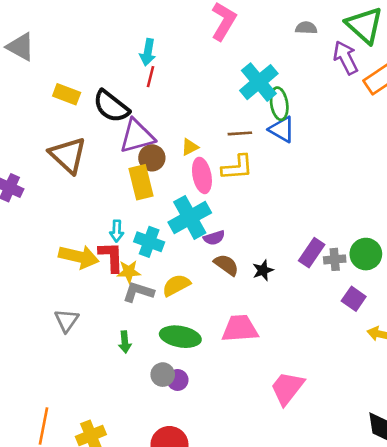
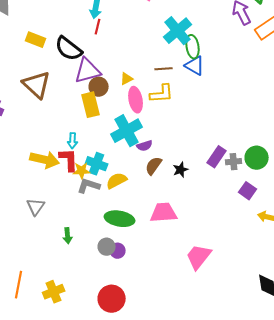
cyan cross: (149, 242) -> (97, 164), moved
brown semicircle: (226, 265) -> (154, 166), turned -90
green arrow: (125, 342) -> (68, 236), moved

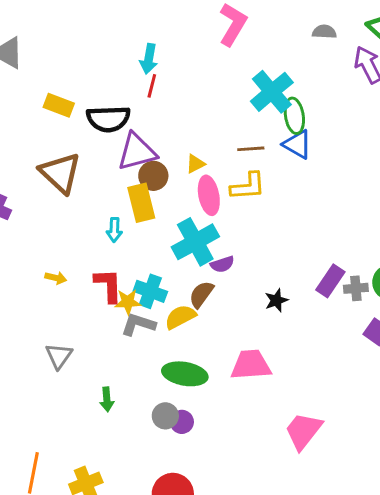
black semicircle: (69, 49) -> (108, 119), turned -40
cyan arrow: (73, 141) -> (114, 230), moved
yellow arrow: (45, 160) -> (56, 278), moved, size x0.5
brown semicircle: (154, 166) -> (201, 294), moved

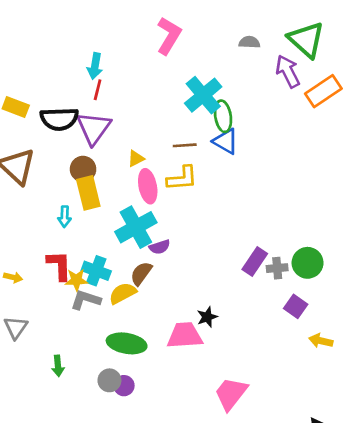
purple triangle: (137, 152) -> (94, 128), moved, turned -39
brown circle: (153, 176) -> (83, 169), moved
yellow arrow: (56, 278) -> (13, 277), moved
black star: (276, 300) -> (207, 317), moved

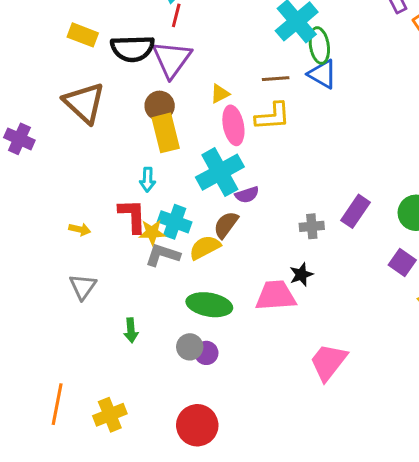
cyan arrow: (65, 217) -> (148, 180), moved
gray cross: (277, 268) -> (312, 226), moved

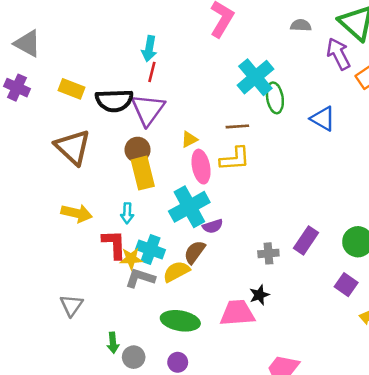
blue triangle: (322, 74) -> (323, 119), moved
purple cross: (19, 139) -> (17, 88), moved
yellow arrow: (80, 229) -> (77, 213), moved, size x1.6
gray circle: (190, 347) -> (134, 357), moved

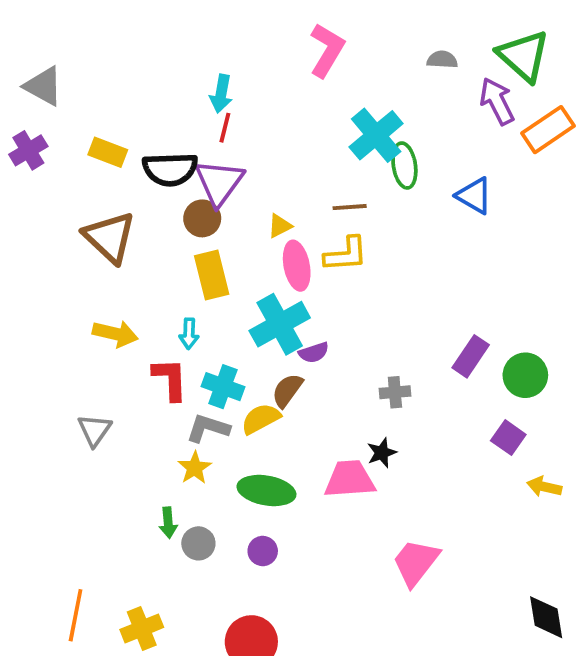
purple cross: (17, 88) -> (28, 150), turned 35
brown circle: (138, 150) -> (202, 218), moved
purple rectangle: (306, 240) -> (471, 356), moved
yellow star: (131, 259) -> (195, 468), moved, turned -30
gray triangle: (71, 305) -> (94, 430), moved

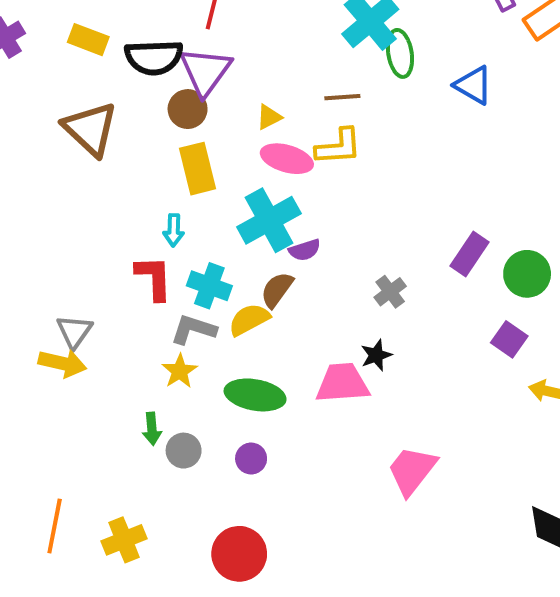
pink ellipse: (297, 266) -> (287, 159), turned -63
yellow arrow: (115, 334) -> (62, 363), moved
gray cross: (395, 392) -> (390, 292), turned -32

